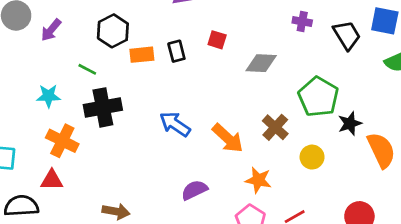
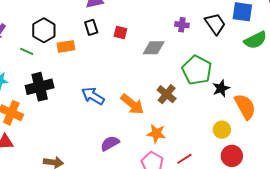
purple cross: (302, 21) -> (182, 25), moved
black rectangle: (176, 51) -> (91, 27), moved
green line: (87, 69) -> (27, 51), moved
yellow circle: (312, 157) -> (222, 130), moved

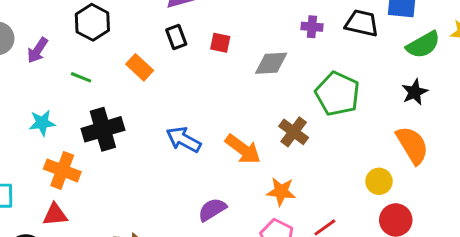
black trapezoid: (215, 24) -> (362, 23), turned -40
black hexagon: (44, 30) -> (92, 22), moved
orange rectangle: (66, 46) -> (140, 67), turned 54
black star: (221, 88) -> (415, 92), moved

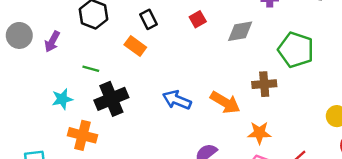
black rectangle: (176, 37) -> (148, 19), moved
red square: (220, 43) -> (198, 19), turned -35
green line: (81, 77) -> (91, 69), moved
brown cross: (294, 132) -> (264, 84), turned -35

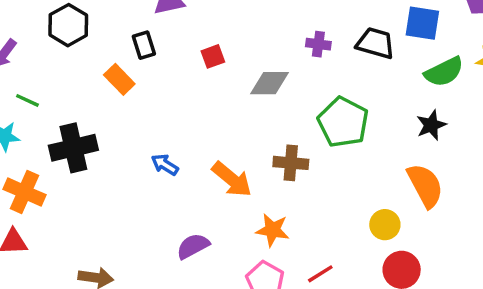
green line: (91, 69) -> (27, 100), moved
blue arrow: (177, 100) -> (165, 165), size x0.7

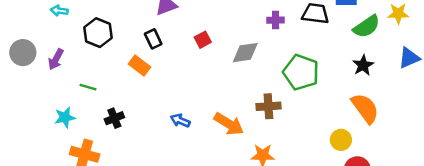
green line: (27, 100) -> (88, 87), moved
black cross: (73, 148) -> (114, 118), size x0.6

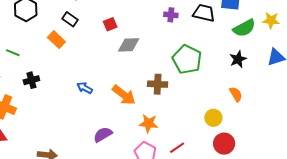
black rectangle: (153, 39) -> (70, 19), turned -35
gray diamond: (245, 53) -> (129, 45), moved
orange semicircle: (365, 108) -> (236, 94), size x0.6

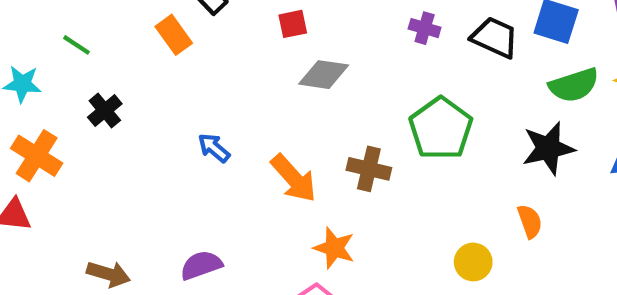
black star: (238, 59) -> (548, 148), size x1.4
black cross: (31, 80) -> (105, 110), turned -35
purple semicircle: (103, 134) -> (201, 265), moved

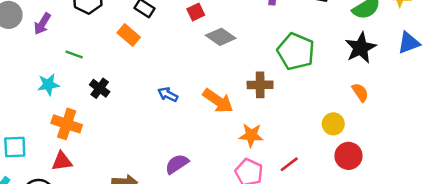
gray diamond: (324, 75) -> (221, 37), turned 40

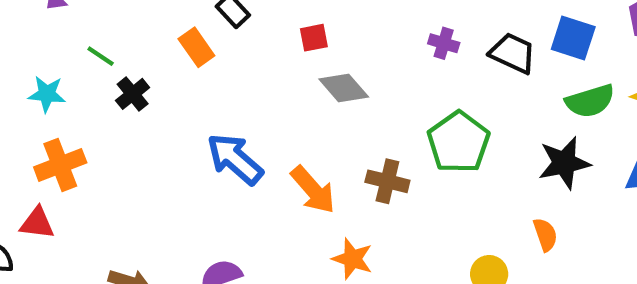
black cross: (100, 88) -> (133, 94), moved
blue arrow: (168, 95) -> (235, 159), size x1.8
orange cross: (67, 124) -> (60, 165), turned 36

